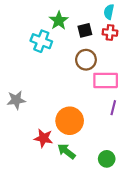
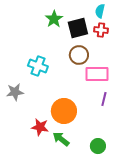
black square: (85, 30) -> (78, 28), size x1.5
cyan cross: (41, 41) -> (38, 66), moved

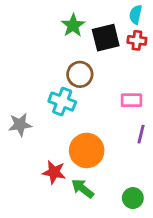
brown circle: (79, 55) -> (80, 74), moved
cyan cross: (38, 66) -> (62, 102), moved
pink rectangle: (97, 74) -> (131, 100), size x0.7

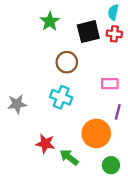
green star: (73, 25) -> (50, 21), moved
cyan cross: (62, 102) -> (61, 97), moved
orange circle: (87, 150) -> (96, 133), moved

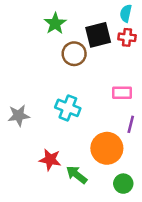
brown circle: (67, 62) -> (74, 54), moved

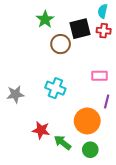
green circle: (123, 184) -> (90, 150), moved

